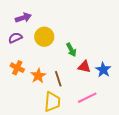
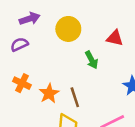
yellow circle: (44, 37) -> (68, 29), moved
red triangle: (84, 67) -> (115, 38), moved

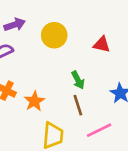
green arrow: (92, 60) -> (78, 80), moved
brown line: (75, 97) -> (78, 105), moved

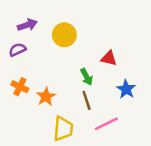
red triangle: (102, 44) -> (109, 58), moved

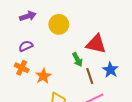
purple semicircle: (17, 50) -> (26, 46), moved
red triangle: (109, 58) -> (96, 44), size x1.5
brown line: (87, 100) -> (90, 76), moved

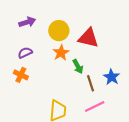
red triangle: (96, 44) -> (88, 38), moved
orange star: (43, 76) -> (61, 53), moved

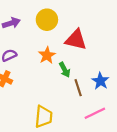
yellow circle: (59, 31) -> (47, 20), moved
pink line: (95, 106) -> (95, 113), moved

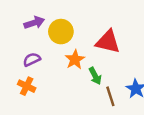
yellow circle: (47, 20) -> (61, 32), moved

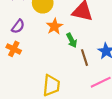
purple semicircle: (32, 59) -> (18, 26), turned 152

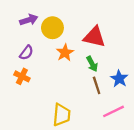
green arrow: (72, 40) -> (92, 64), moved

